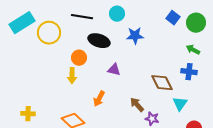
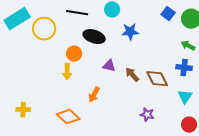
cyan triangle: (180, 104) -> (185, 97), moved
brown arrow: (137, 105) -> (132, 75), moved

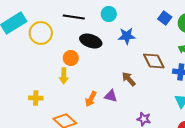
purple triangle: (109, 66) -> (111, 96), moved
brown diamond: (157, 79) -> (154, 61), moved
yellow cross: (23, 110) -> (36, 98), moved

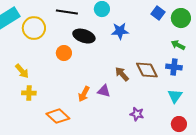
brown diamond: (154, 61) -> (147, 70), moved
yellow arrow: (64, 76) -> (22, 71), moved, turned -42

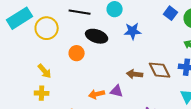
yellow arrow: (22, 71) -> (45, 71), moved
brown arrow: (122, 74) -> (135, 74), turned -42
orange arrow: (84, 94) -> (97, 94), turned 49

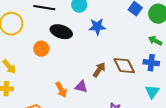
brown arrow: (135, 74) -> (99, 70), turned 119
orange arrow: (97, 94) -> (61, 90), turned -105

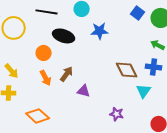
brown arrow: (99, 70) -> (67, 74), moved
orange arrow: (61, 90) -> (46, 78), moved
cyan triangle: (152, 92) -> (144, 91), moved

